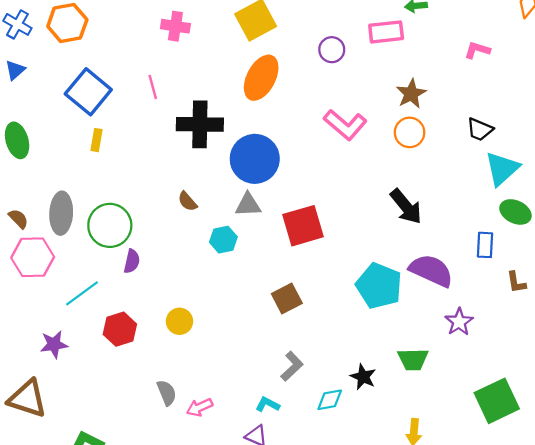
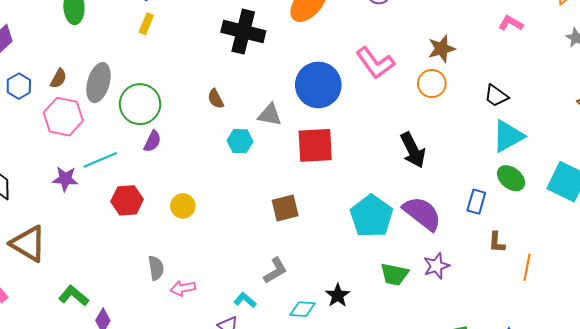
blue circle: (255, 159) -> (318, 85), moved
brown semicircle: (18, 219) -> (59, 78), turned 60
purple star: (54, 344) -> (65, 179), moved
green trapezoid: (413, 359) -> (394, 274), moved

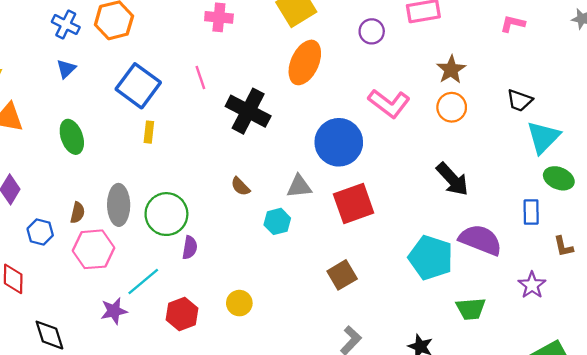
black cross: (243, 32) -> (248, 111), turned 30
purple star: (436, 266) -> (532, 285), moved

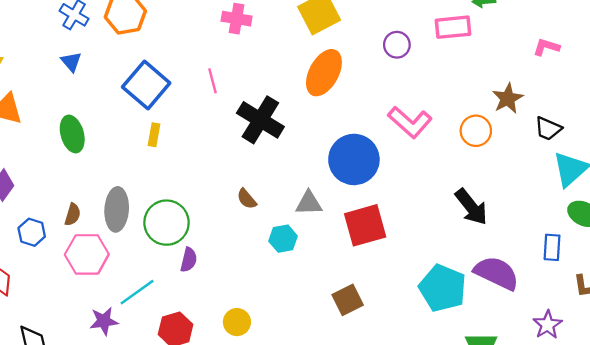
blue triangle: (66, 69) -> (71, 62), turned -30
brown star: (451, 70) -> (508, 98), moved

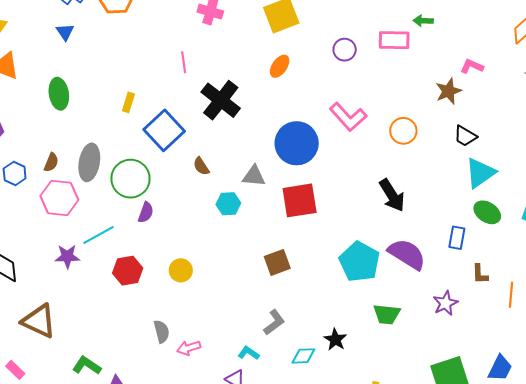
orange ellipse: (324, 73) -> (280, 66), size x0.6
blue square: (146, 85) -> (164, 130), moved
brown star: (508, 98) -> (449, 91), moved

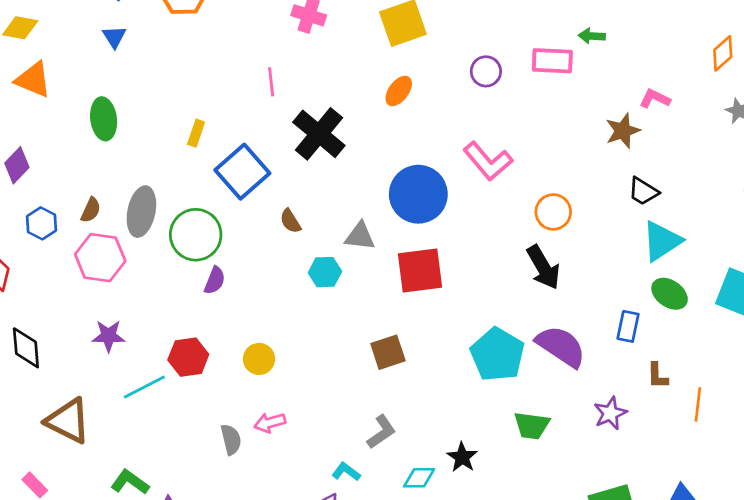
orange circle: (403, 131) -> (553, 212), moved
cyan line: (99, 235) -> (144, 387), moved
pink arrow: (189, 348) -> (270, 423), moved

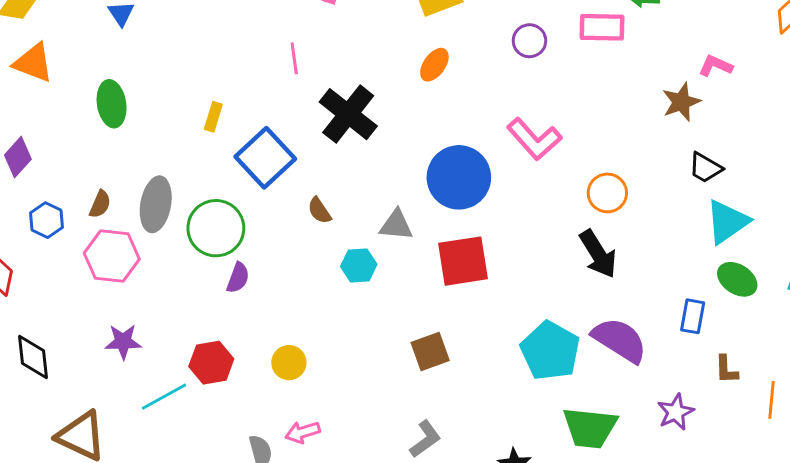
green trapezoid: (532, 425) -> (590, 428), size x1.4

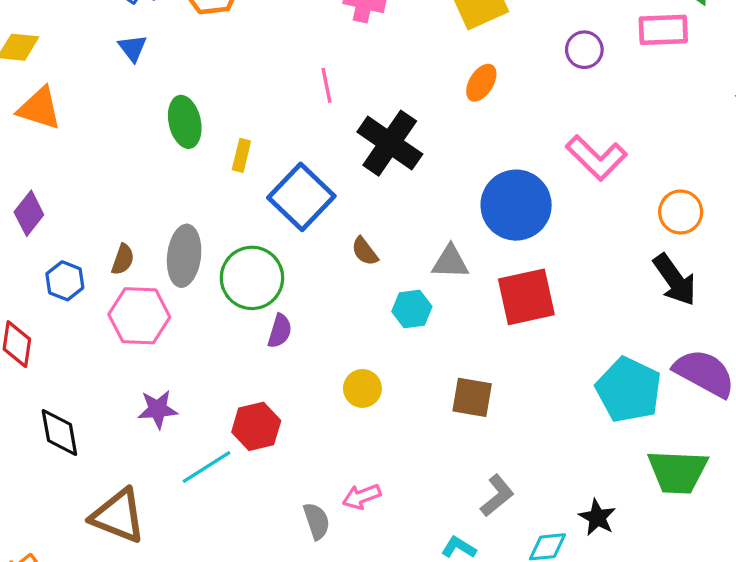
green ellipse: (112, 104) -> (185, 122), moved
brown square: (430, 351) -> (472, 397), moved, turned 33
yellow circle: (289, 363) -> (362, 388), moved

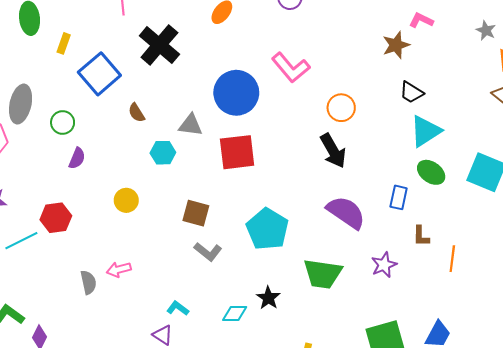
green circle: (252, 278) -> (63, 123), size x0.6
cyan pentagon: (629, 390) -> (267, 229), moved
gray L-shape: (497, 496) -> (208, 252), moved, turned 72

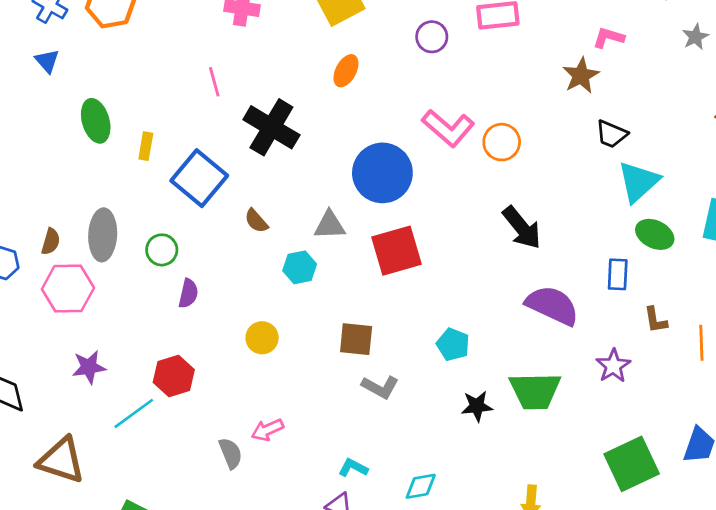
gray star: (486, 30) -> (695, 37), turned 30
orange circle: (341, 108) -> (502, 142), moved
cyan pentagon: (267, 229) -> (453, 344), size x0.6
black star: (268, 298) -> (477, 406), moved, turned -30
cyan diamond: (235, 314) -> (421, 486), moved

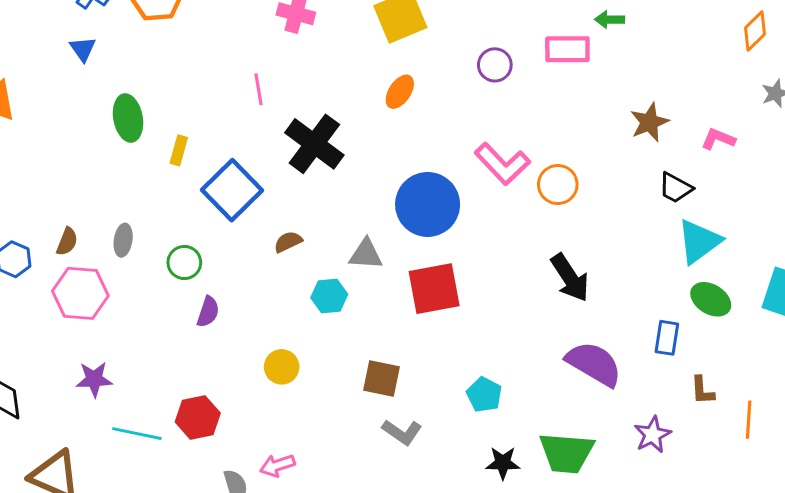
pink L-shape: (609, 38) -> (718, 139), moved
brown semicircle: (256, 221) -> (288, 242), turned 100
gray ellipse: (103, 235) -> (123, 240), size x0.6
red hexagon: (174, 376) -> (198, 418), moved
cyan line: (134, 413) -> (137, 434), turned 42

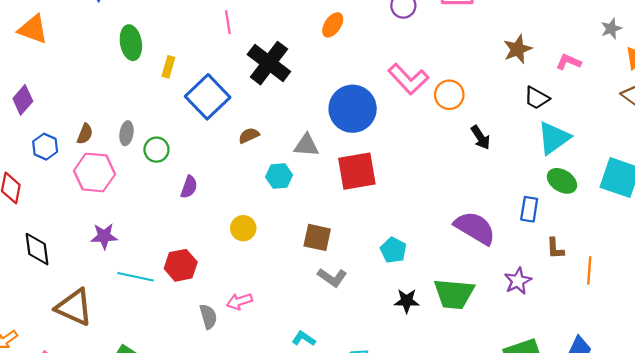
green circle: (184, 262) -> (156, 150), moved
black arrow: (570, 278) -> (480, 137), moved, size x0.7

